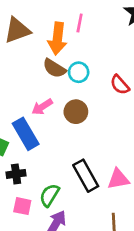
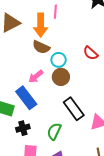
cyan circle: (79, 72) -> (59, 60), moved
black rectangle: (86, 176) -> (74, 109), moved
green semicircle: (49, 195) -> (54, 131), moved

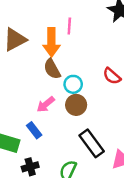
brown semicircle: (41, 47) -> (52, 69), turned 36
blue rectangle: (26, 98) -> (34, 130), size x0.6

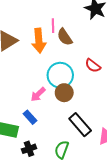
brown semicircle: (52, 69) -> (65, 37), moved
cyan circle: (73, 84) -> (60, 75), size x1.6

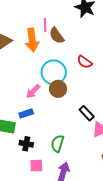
blue rectangle: (30, 117) -> (26, 113), turned -64
black rectangle: (80, 125) -> (87, 113), moved, size x0.7
black cross: (29, 149) -> (26, 144), turned 32

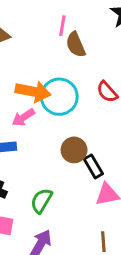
orange arrow: (32, 40) -> (33, 91), moved, turned -85
brown circle: (58, 89) -> (74, 150), moved

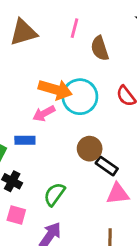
pink line: (62, 26) -> (74, 28), moved
black rectangle: (93, 166) -> (107, 166), turned -30

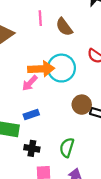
pink arrow: (44, 113) -> (30, 83), moved

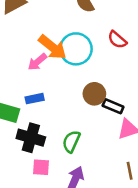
orange arrow: (41, 69) -> (52, 47), turned 35
black cross: (32, 148) -> (31, 138), size x1.5

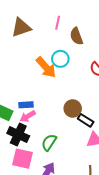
cyan circle: (76, 49) -> (60, 59), moved, size x0.7
pink arrow: (37, 62) -> (28, 116), moved
pink square: (41, 167) -> (22, 159), size x1.5

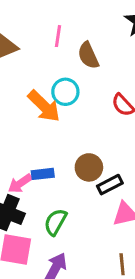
blue rectangle: (26, 105) -> (43, 174), moved
black rectangle: (86, 120) -> (110, 185), turned -56

